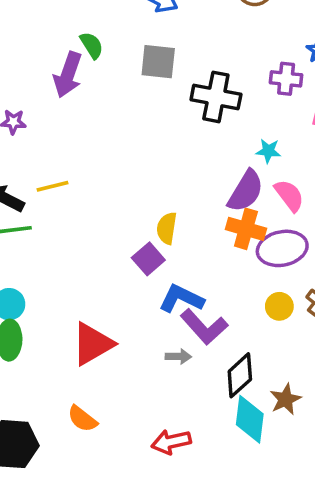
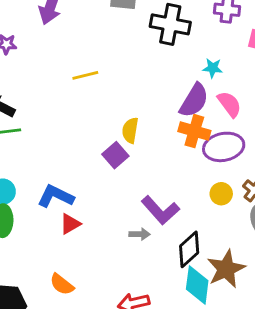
yellow line: (53, 186) -> (85, 75), moved
blue L-shape: (181, 299) -> (56, 196), moved
red triangle: (92, 344) -> (70, 224), size x0.6
brown star: (285, 399) -> (226, 269), size x1.5

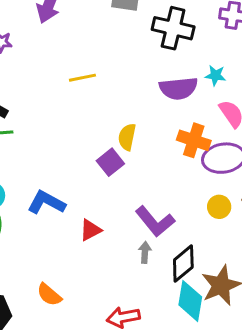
purple semicircle: (194, 100) -> (178, 88), moved, turned 51
red triangle: (70, 224) -> (90, 230), moved
gray arrow: (140, 234) -> (145, 252), moved, turned -90

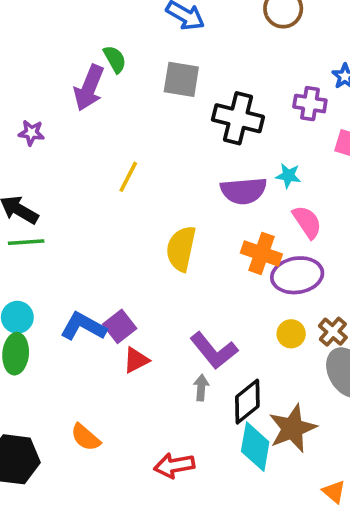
yellow line: (82, 78) -> (128, 177), turned -52
yellow semicircle: (127, 137) -> (181, 249), size x1.4
purple square: (110, 162) -> (120, 326), moved

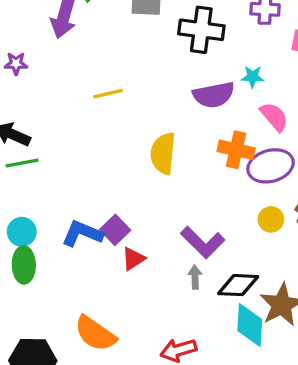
yellow line: (128, 177) -> (108, 94), turned 56
black diamond: (247, 402) -> (238, 285), turned 48
orange semicircle: (85, 437) -> (95, 334), size x1.5

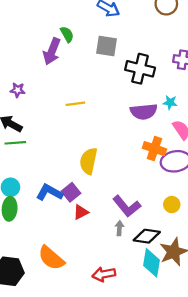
purple star: (16, 64) -> (18, 90), moved
yellow semicircle: (163, 153) -> (89, 161), moved
yellow circle: (271, 219) -> (172, 205), moved

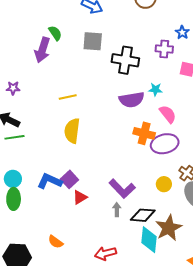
yellow semicircle: (89, 161) -> (72, 131), moved
orange semicircle: (51, 258) -> (56, 242), size x0.6

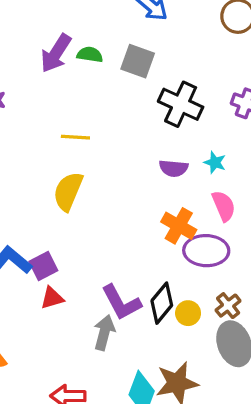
green semicircle: (55, 33) -> (90, 55), moved, turned -63
purple semicircle: (132, 100) -> (174, 168), size x0.7
gray arrow: (117, 210) -> (104, 333), size x1.5
black diamond: (143, 215) -> (162, 303), moved, turned -70

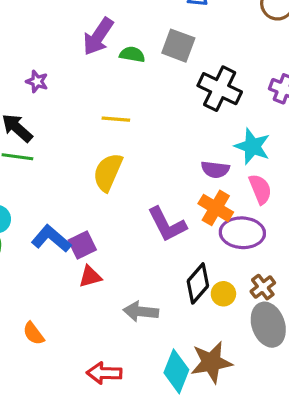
green semicircle: (90, 55) -> (132, 54), moved
cyan star: (215, 162) -> (252, 146), size x1.6
purple semicircle: (174, 168) -> (215, 169), moved
purple L-shape: (121, 302) -> (167, 224), moved
gray arrow: (104, 333) -> (141, 312), turned -100

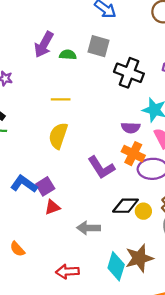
black diamond: (198, 283) -> (125, 206), turned 55

